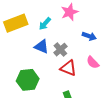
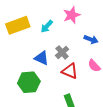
blue triangle: (42, 47) -> (42, 58), moved

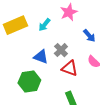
blue arrow: (91, 39) -> (89, 36), turned 32

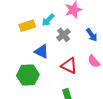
yellow rectangle: (15, 25) -> (27, 26), moved, size x0.7
gray cross: (61, 50) -> (64, 35), moved

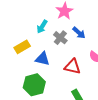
yellow rectangle: (27, 26) -> (22, 47), moved
blue arrow: (92, 35) -> (79, 33), moved

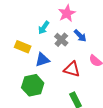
yellow rectangle: (22, 47) -> (23, 47), turned 49
blue triangle: (42, 59) -> (42, 60), turned -35

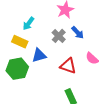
cyan arrow: (44, 28) -> (28, 24), moved
green hexagon: (33, 85) -> (17, 69), moved

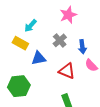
blue arrow: (78, 33) -> (82, 47), moved, turned 32
green hexagon: (17, 69) -> (19, 86), moved

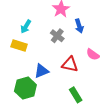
blue arrow: (82, 47) -> (79, 26), moved
blue triangle: (39, 58) -> (41, 71), moved

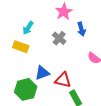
red triangle: (70, 64) -> (63, 80), moved

